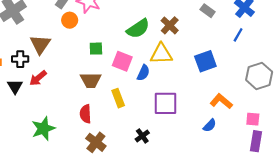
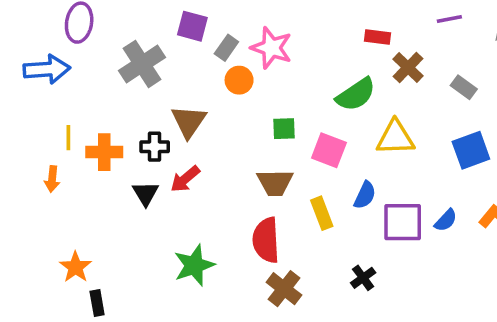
gray rectangle: (208, 11) -> (464, 87), moved
brown cross: (170, 25) -> (408, 68), moved
blue semicircle: (143, 73) -> (365, 195), moved
red semicircle: (85, 114) -> (266, 240), size x1.4
blue semicircle: (210, 125) -> (446, 220), moved

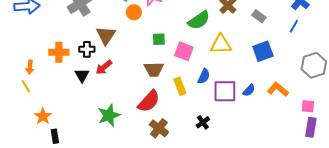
yellow line: (68, 138) -> (26, 86), moved, turned -32
red semicircle: (266, 240) -> (149, 101), turned -135

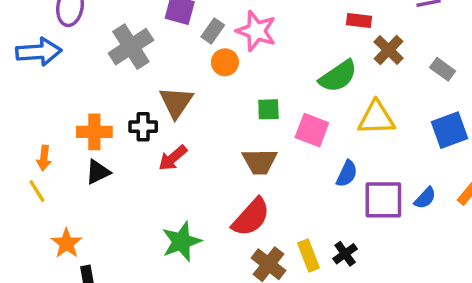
black triangle: (82, 75) -> (98, 172), moved, turned 35
yellow rectangle: (180, 86) -> (309, 255), moved

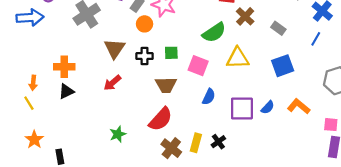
black cross: (143, 127) -> (145, 56), moved
blue semicircle: (347, 174) -> (209, 97), moved
green star: (181, 242) -> (118, 134), size x0.7
orange star: (67, 243) -> (34, 140), moved
yellow rectangle: (309, 255) -> (196, 143), turned 36

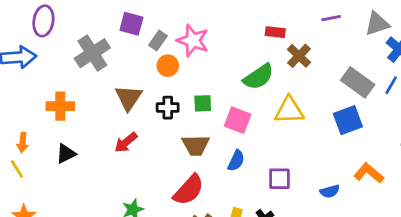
gray rectangle: (278, 28) -> (358, 82), moved, size x1.6
orange cross: (64, 67) -> (60, 106), moved
blue semicircle: (209, 97) -> (236, 161), moved
blue semicircle: (268, 107) -> (330, 191), moved, turned 32
purple square: (242, 108) -> (279, 179), moved, size x0.7

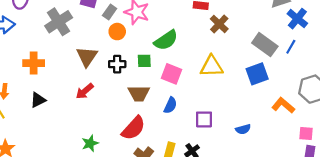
green semicircle: (258, 77) -> (166, 40), moved
orange L-shape: (369, 173) -> (283, 105), moved

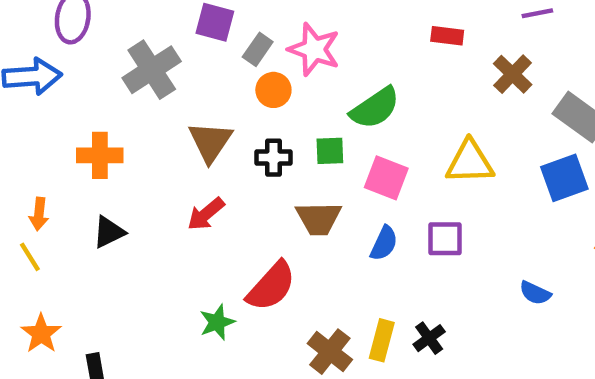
brown cross: (219, 24) -> (513, 74), moved
purple square: (204, 119) -> (445, 239), moved
red semicircle: (133, 128) -> (271, 286), moved
blue semicircle: (243, 129) -> (535, 293), turned 40

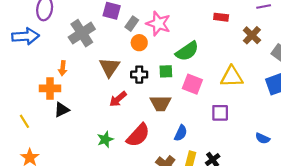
orange cross: (100, 155) -> (50, 88), moved
orange arrow: (39, 214) -> (63, 68), moved
red arrow: (206, 214) -> (118, 99), moved
blue semicircle: (384, 243) -> (181, 133), moved
green star: (217, 322) -> (105, 139), moved

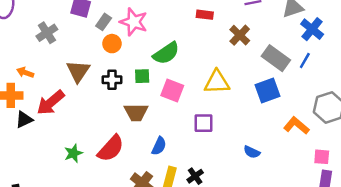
gray cross: (82, 33) -> (47, 33), size x0.7
orange arrow: (63, 68) -> (25, 73), turned 104
red arrow: (118, 99) -> (51, 103), moved, size x1.4

